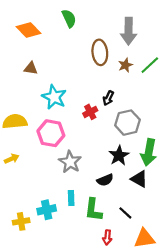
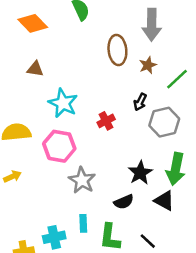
green line: (150, 65) -> (177, 79), moved
black arrow: (108, 98) -> (140, 102), moved
gray hexagon: (127, 123) -> (164, 122), moved

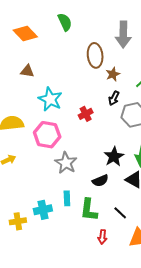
brown star: (148, 65) -> (113, 74), moved

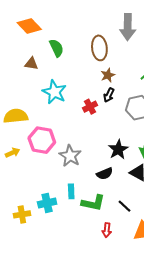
green semicircle: (65, 22) -> (57, 48), moved
brown star: (113, 74) -> (108, 75), moved
black arrow: (114, 98) -> (109, 95), moved
pink hexagon: (47, 135) -> (42, 140), moved
green L-shape: (89, 210) -> (93, 203), turned -85

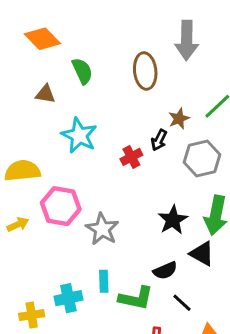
brown star: (108, 75) -> (179, 119), moved
black semicircle: (105, 174) -> (165, 271), moved

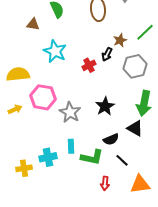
black star: (173, 220) -> (105, 106), moved

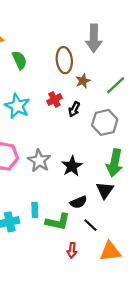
brown star: (120, 40) -> (83, 81), moved
red cross: (89, 65) -> (54, 99), moved
gray star: (70, 112) -> (39, 161), moved
black triangle: (135, 128) -> (105, 190), turned 36

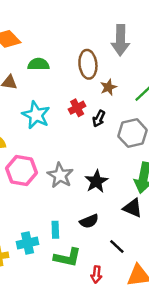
green semicircle: (19, 60) -> (38, 64), turned -66
black triangle: (105, 190) -> (133, 208), turned -42
black semicircle: (78, 202) -> (89, 221), moved
green L-shape: (58, 222) -> (67, 257), moved

